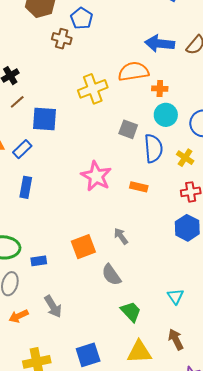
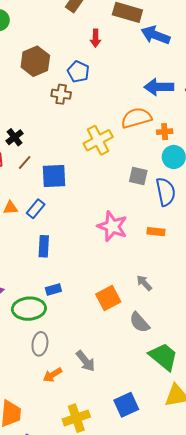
blue rectangle: (39, 261) -> (53, 290), moved
green trapezoid: (131, 312) -> (163, 357), size x1.4

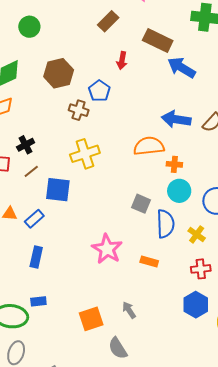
yellow cross: (98, 140) -> (85, 154), moved

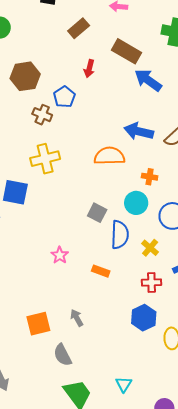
orange cross: (174, 164) -> (150, 177), moved
pink star: (107, 249) -> (60, 255), size x0.6

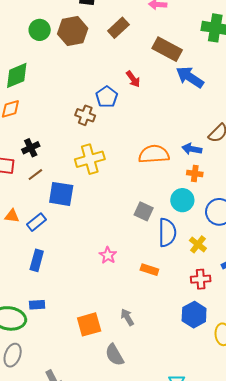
red arrow: (89, 69) -> (133, 79), moved, turned -48
brown hexagon: (25, 76) -> (73, 31), moved
blue arrow: (139, 131) -> (192, 149), moved, size x0.7

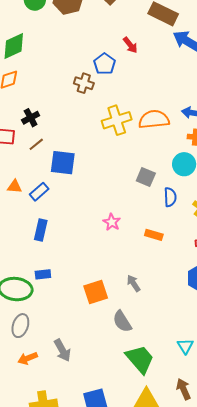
yellow cross: (90, 159) -> (117, 120), moved
blue semicircle: (167, 233) -> (170, 197), size x0.7

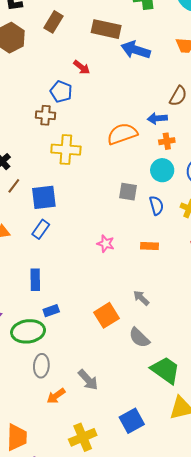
yellow cross: (117, 120) -> (66, 150), moved, turned 36
blue rectangle: (39, 192) -> (41, 229), moved
blue rectangle: (41, 230) -> (35, 280), moved

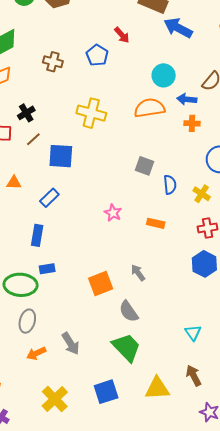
brown cross: (46, 115) -> (53, 62), moved
cyan circle: (162, 170) -> (164, 75), moved
blue rectangle: (41, 229) -> (49, 198), moved
green trapezoid: (165, 370) -> (127, 347), moved
yellow cross: (83, 437) -> (55, 399), turned -32

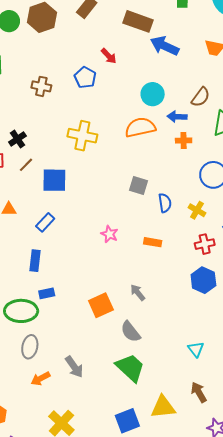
blue square: (106, 392) -> (127, 421), moved

